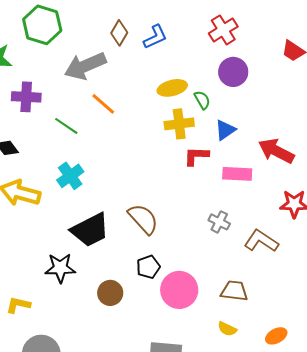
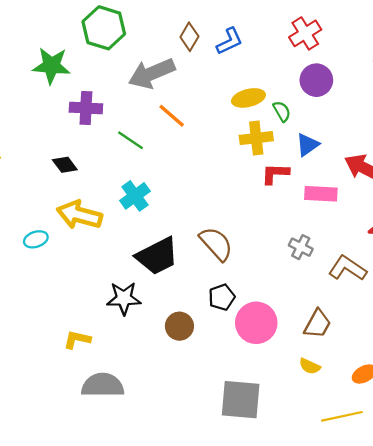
brown trapezoid: (234, 291) -> (317, 324), turned 112

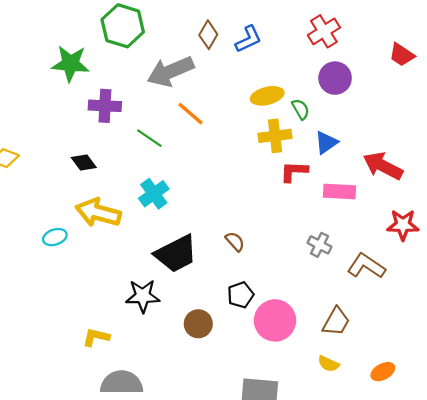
brown semicircle: (216, 244) -> (235, 242), size x0.6

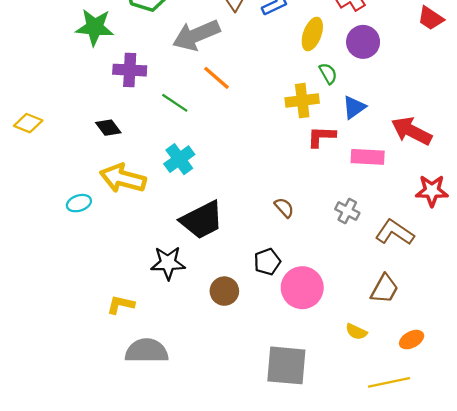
yellow ellipse: (267, 96) -> (312, 34), moved, turned -56
brown semicircle: (235, 242) -> (284, 208), moved
brown trapezoid: (336, 322) -> (384, 289), moved

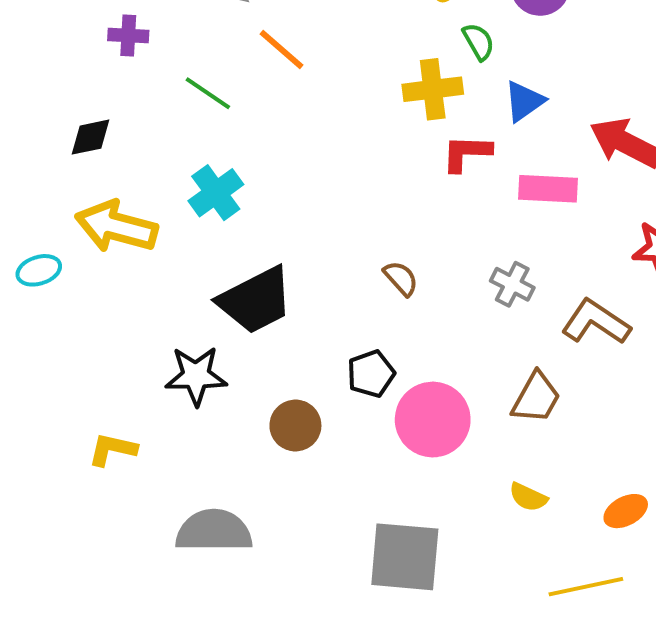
purple cross: (130, 70) -> (128, 36), size x0.7
black diamond: (108, 128) -> (91, 137), turned -65
brown trapezoid: (384, 289) -> (536, 398), moved
gray semicircle: (147, 351) -> (214, 531), moved

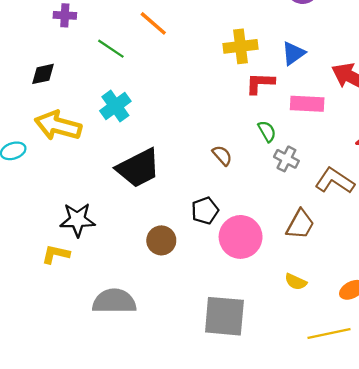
green semicircle: (478, 42) -> (267, 131), moved
black star: (196, 376) -> (77, 220), moved

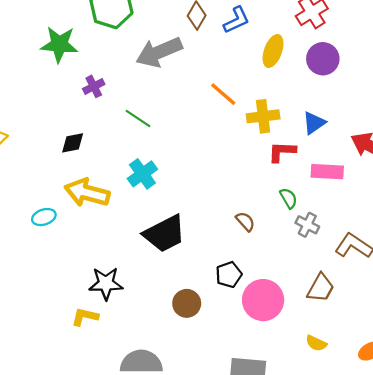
purple cross: (65, 15) -> (94, 86), turned -30
orange line: (153, 23) -> (223, 94), moved

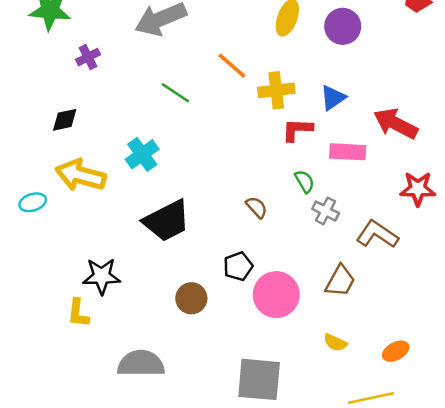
green line: (138, 119) -> (175, 93), moved
yellow L-shape: (85, 317) -> (78, 313), turned -96

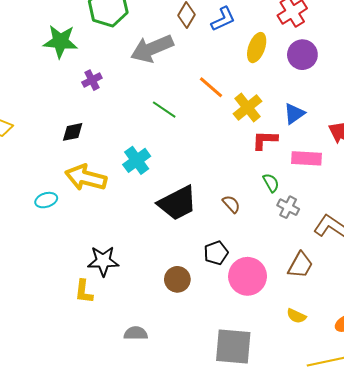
yellow cross: (276, 90) -> (248, 108), turned -32
black trapezoid: (167, 221) -> (177, 203), moved
gray semicircle: (141, 363) -> (136, 333), size x0.6

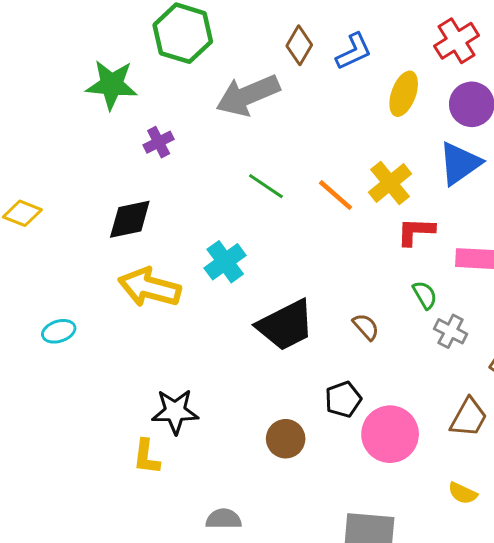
orange line: (211, 87) -> (336, 195), moved
blue triangle: (294, 114) -> (460, 163), moved, size x1.4
black diamond: (73, 132) -> (130, 219), size x1.4
cyan ellipse: (46, 200) -> (59, 331), moved

